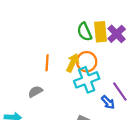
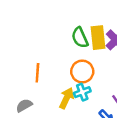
yellow arrow: (73, 63) -> (66, 98), moved
cyan cross: (87, 80) -> (82, 92), size x0.6

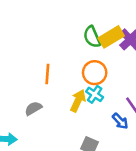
yellow rectangle: (98, 38) -> (111, 37), turned 65
cyan cross: (82, 92) -> (95, 94), turned -35

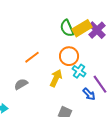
orange line: (47, 74) -> (32, 57), turned 49
cyan cross: (95, 94) -> (79, 71), moved

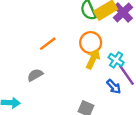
cyan cross: (79, 71) -> (116, 60), moved
yellow arrow: (56, 78) -> (93, 59), moved

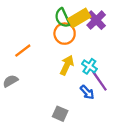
orange circle: (91, 43) -> (65, 34), moved

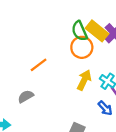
yellow rectangle: (79, 18) -> (97, 31), turned 70

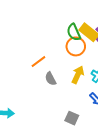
gray semicircle: (26, 96) -> (51, 79), moved, turned -88

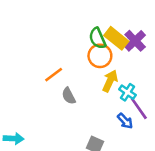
yellow arrow: (78, 75) -> (110, 81), moved

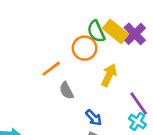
orange circle: (100, 56) -> (85, 48), moved
cyan cross: (128, 92) -> (137, 122), moved
blue arrow: (125, 121) -> (94, 118), moved

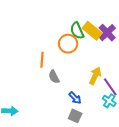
orange line: (51, 69) -> (42, 60), turned -49
yellow arrow: (109, 75) -> (95, 76), moved

